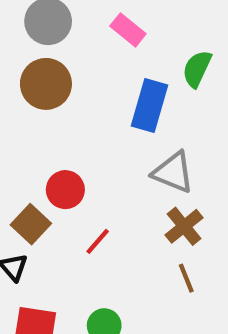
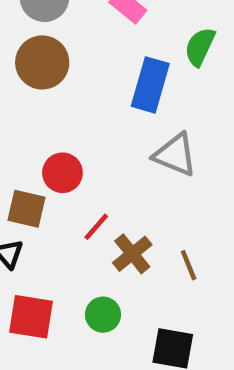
brown square: (31, 224) -> (26, 209), turned -30
brown cross: (184, 226) -> (132, 254), moved

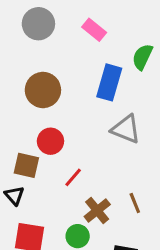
brown circle: (42, 62) -> (43, 90), moved
brown cross: (132, 254) -> (97, 210), moved

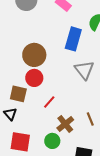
brown circle: (43, 90) -> (34, 55), moved
gray triangle: (126, 129) -> (84, 70), turned 30

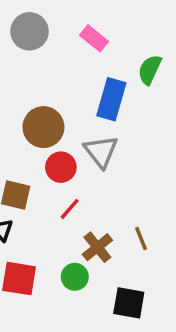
gray triangle: (84, 70) -> (101, 151), moved
red circle: (34, 78) -> (61, 167), moved

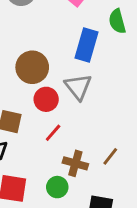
green semicircle: (150, 70) -> (117, 21), turned -40
brown line: (141, 239) -> (110, 156), turned 60
brown cross: (97, 247) -> (75, 163), turned -35

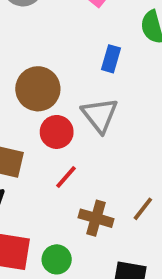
blue rectangle: (87, 45) -> (111, 59), size x0.6
green circle: (57, 187) -> (57, 259), moved

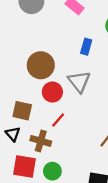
brown cross: (96, 218) -> (41, 141), moved

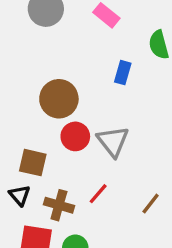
gray triangle: (79, 82) -> (113, 141), moved
red line: (58, 120) -> (98, 194), moved

